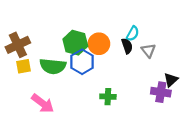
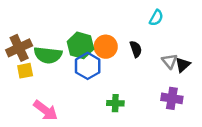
cyan semicircle: (133, 34) -> (156, 18), moved
gray triangle: (148, 50) -> (169, 61), moved
green semicircle: (53, 66) -> (48, 55), moved
black triangle: (171, 80) -> (183, 65), moved

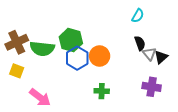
orange circle: (106, 47) -> (100, 56), moved
black semicircle: (136, 49) -> (140, 43), moved
yellow square: (25, 71) -> (17, 71), moved, turned 32

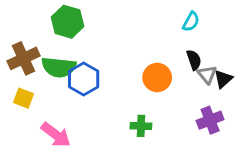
green hexagon: (71, 40) -> (68, 22), moved
orange circle: (100, 56) -> (157, 78), moved
blue hexagon: (77, 58) -> (84, 79), moved
purple cross: (152, 87) -> (210, 120), turned -30

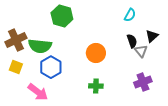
green hexagon: (68, 22) -> (62, 16), moved
orange circle: (157, 78) -> (96, 53), moved
blue hexagon: (84, 79) -> (51, 67), moved
black triangle: (223, 79) -> (152, 36), moved

